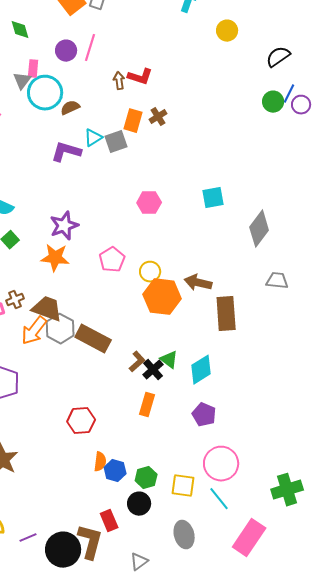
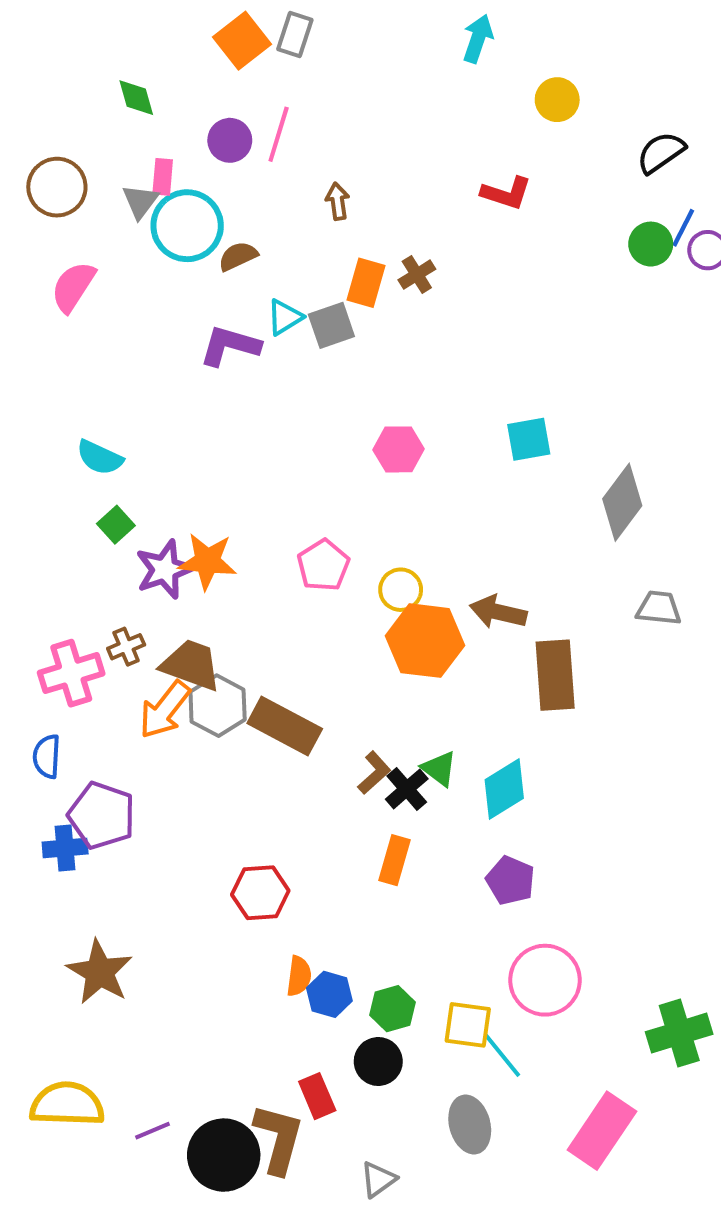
red L-shape: (140, 77) -> (506, 193), moved
purple star: (64, 226) -> (165, 569), moved
cyan line: (219, 499) -> (502, 1055), moved

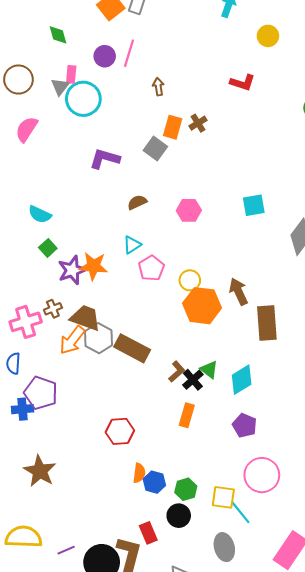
brown semicircle: (238, 256) -> (137, 202), moved
cyan triangle: (285, 317) -> (132, 245), moved
gray square: (331, 325) -> (155, 148), turned -35
brown arrow: (498, 612) -> (239, 291), turned 52

